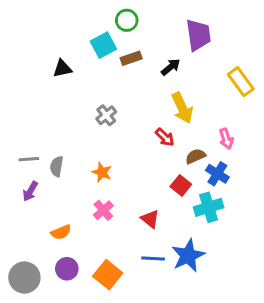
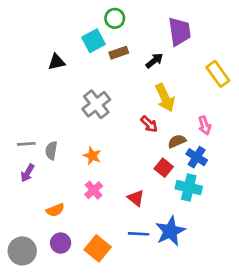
gray cross: (106, 115) -> (96, 104), size x1.5
cyan cross: (209, 207) -> (189, 188), turned 30

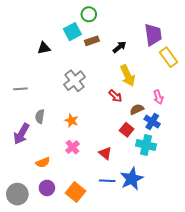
purple trapezoid: (180, 32) -> (153, 35), moved
gray line: (26, 144) -> (20, 89), moved
purple arrow: (28, 173) -> (21, 134), size x1.5

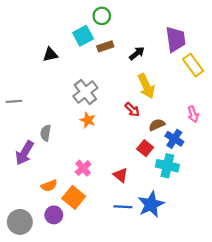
gray line: (20, 89) -> (14, 101), moved
pink arrow: (158, 97) -> (193, 114), moved
orange star: (71, 121) -> (88, 120), moved
orange square: (76, 192) -> (74, 197), moved

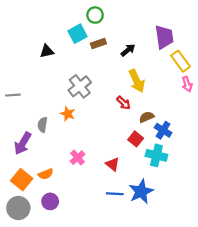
pink arrow: (193, 114) -> (187, 84), moved
orange star: (88, 120) -> (68, 114), moved
orange square: (74, 197) -> (22, 180), moved

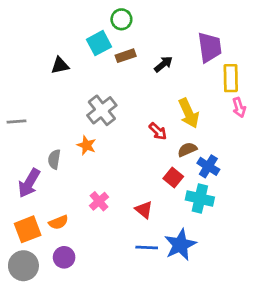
yellow rectangle: (181, 61) -> (231, 78), turned 35
yellow arrow: (137, 81) -> (189, 113), moved
orange square: (22, 180) -> (28, 229), turned 30

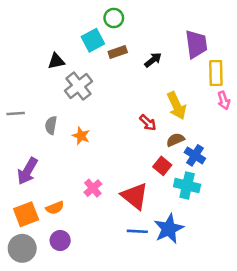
gray cross: (102, 110) -> (78, 86), moved
gray semicircle: (54, 159) -> (51, 125), moved
red triangle: (144, 210) -> (135, 196), size x1.6

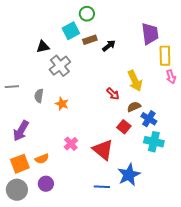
black arrow: (153, 60) -> (109, 46), moved
cyan cross: (187, 186) -> (154, 142), moved
blue line: (137, 231) -> (102, 187), moved

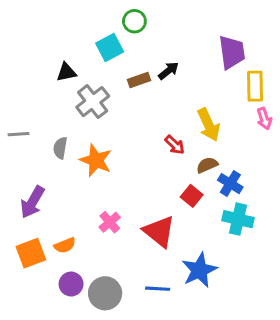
brown rectangle: (90, 40) -> (139, 80), moved
orange star: (62, 104) -> (96, 160), size x1.5
gray circle: (17, 190) -> (105, 293), moved

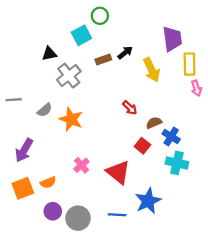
yellow arrow: (209, 125) -> (152, 70), moved
gray semicircle: (60, 148) -> (45, 110), turned -140

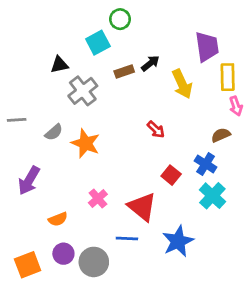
brown semicircle: (154, 123) -> (221, 135), moved
cyan cross: (177, 163) -> (212, 196), turned 30
orange square: (23, 188) -> (28, 265), moved
blue line: (117, 215) -> (127, 239), moved

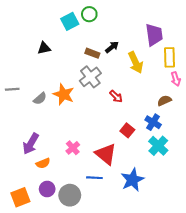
cyan square: (98, 43) -> (70, 21), moved
brown rectangle: (124, 72) -> (92, 53), turned 40
gray cross: (83, 91) -> (90, 77), moved
orange star: (86, 143) -> (64, 94), moved
purple arrow: (29, 181) -> (31, 144), moved

